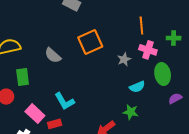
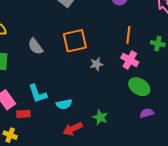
green cross: (174, 38) -> (158, 44), moved
gray star: (124, 59) -> (97, 64), moved
green ellipse: (163, 74) -> (139, 87), turned -60
cyan semicircle: (137, 87) -> (64, 104), moved

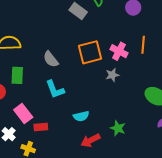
pink cross: (130, 60) -> (119, 51), moved
cyan L-shape: (38, 94) -> (55, 89), moved

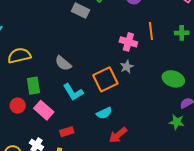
orange square: (90, 52) -> (105, 79), moved
pink rectangle: (23, 114) -> (44, 110), moved
green star: (118, 128) -> (177, 122), moved

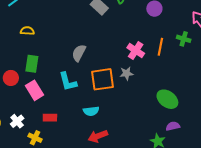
green cross: (182, 33) -> (184, 39), moved
yellow semicircle: (19, 56) -> (27, 31), size x0.6
gray semicircle: (63, 63) -> (79, 53), moved, turned 60

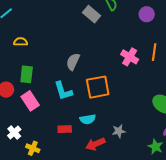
gray star: (126, 73) -> (119, 131), moved
red rectangle: (50, 118) -> (65, 129), moved

